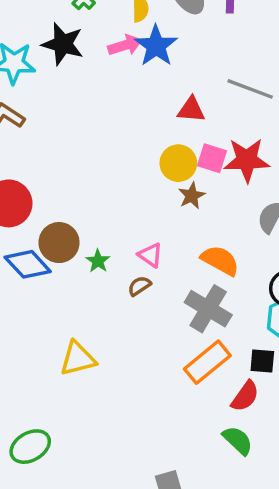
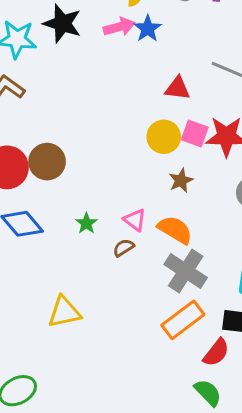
blue star: (156, 46) -> (148, 29), size x0.7
brown star: (192, 196) -> (181, 180), moved
brown circle: (59, 243) -> (47, 162), moved
orange semicircle: (220, 260) -> (175, 230), moved

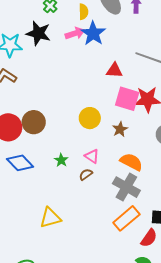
blue star: (148, 29) -> (93, 33), size x1.4
pink square: (195, 134) -> (127, 99), size x1.4
yellow circle: (164, 137) -> (90, 118), moved
orange semicircle: (175, 230) -> (131, 162), moved

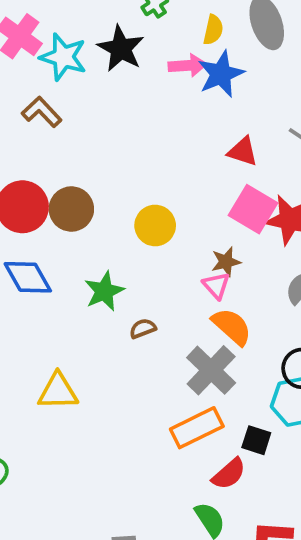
yellow circle: (90, 118) -> (155, 226), moved
pink triangle: (92, 156) -> (216, 286), moved
green star: (61, 160) -> (104, 291), size x1.5

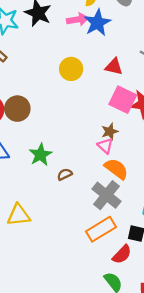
yellow circle: (155, 226) -> (71, 69), moved

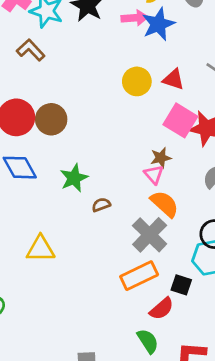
yellow circle: (71, 69) -> (137, 81), moved

